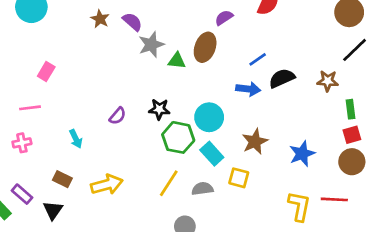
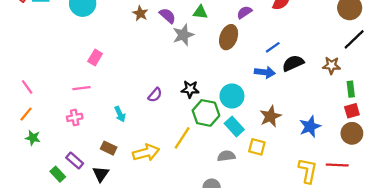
green triangle: (177, 61) -> (200, 12), moved
yellow line: (169, 183) -> (182, 138), moved

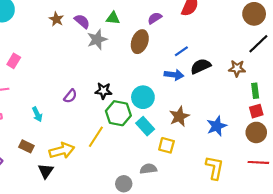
gray semicircle: (226, 156) -> (148, 169), moved
red line: (337, 165) -> (258, 162), moved
black triangle: (101, 174) -> (46, 171), moved

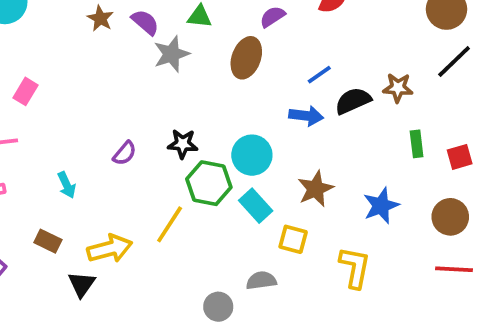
brown star: (237, 68) -> (398, 88), moved
green rectangle: (255, 91) -> (417, 144), moved
red square: (256, 111) -> (460, 157), moved
yellow L-shape: (215, 168) -> (355, 267), moved

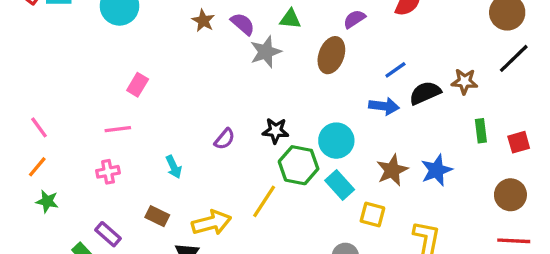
blue star: (381, 206) -> (437, 170), moved

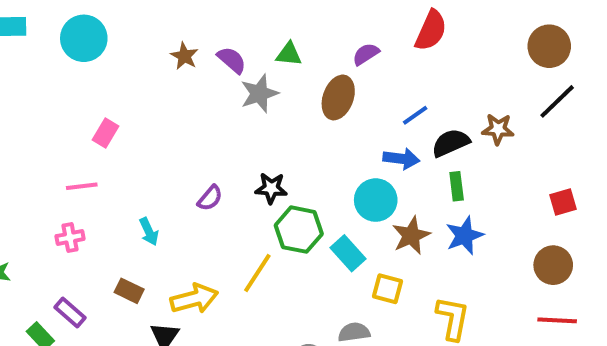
green rectangle: (481, 131) -> (457, 186), moved
cyan circle: (336, 141) -> (376, 200), moved

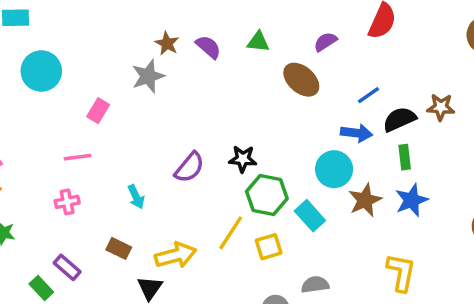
cyan circle: (84, 38) -> (41, 71), moved
gray star: (259, 94) -> (148, 76), moved
brown ellipse: (338, 97) -> (301, 80), turned -69
purple semicircle: (210, 198) -> (189, 167), size x1.4
yellow square: (388, 289) -> (269, 247), moved, turned -32

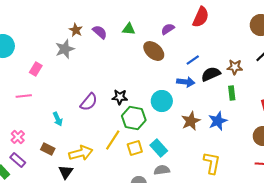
green rectangle: (405, 157) -> (232, 93), moved
cyan circle: (334, 169) -> (162, 101), moved
pink cross: (67, 202) -> (18, 137), moved, turned -32
cyan rectangle: (310, 216) -> (159, 148), moved

